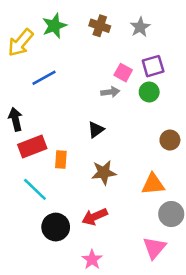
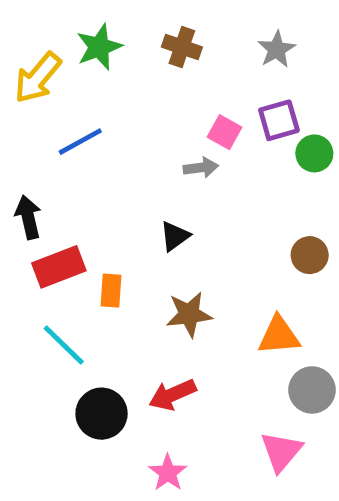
gray star: (140, 27) -> (277, 49), moved
green circle: (149, 92) -> (314, 153), moved

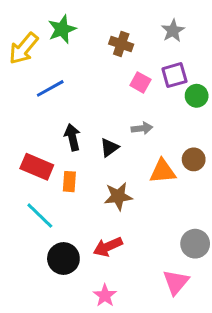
brown cross: (182, 47) -> (121, 44), moved
gray arrow: (201, 168) -> (142, 128), moved
black arrow: (28, 217) -> (72, 137), moved
red rectangle: (59, 267) -> (37, 167), turned 44
orange triangle: (279, 336) -> (163, 171), moved

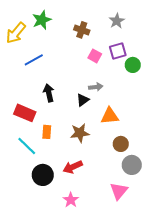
black triangle: (109, 148) -> (83, 100), moved
brown circle: (194, 159) -> (121, 144), moved
orange rectangle: (69, 182) -> (47, 132), moved

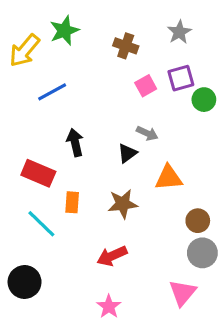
pink square: (95, 56) -> (146, 86), turned 32
gray arrow: (96, 87) -> (147, 133), turned 32
brown circle: (121, 144) -> (198, 221), moved
black circle: (43, 175) -> (25, 282), moved

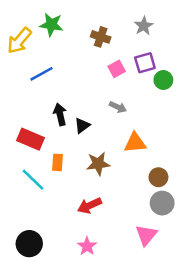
green star: (64, 31) -> (51, 25), turned 30
black triangle: (127, 153) -> (82, 126), moved
black circle: (25, 282) -> (29, 244), moved

